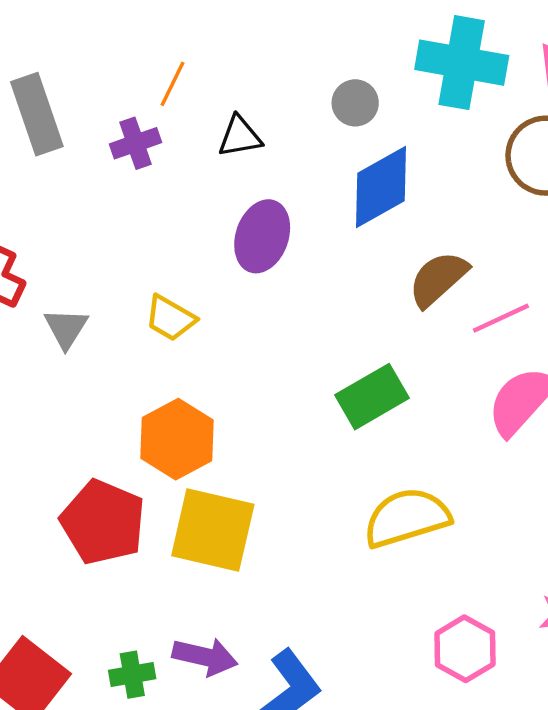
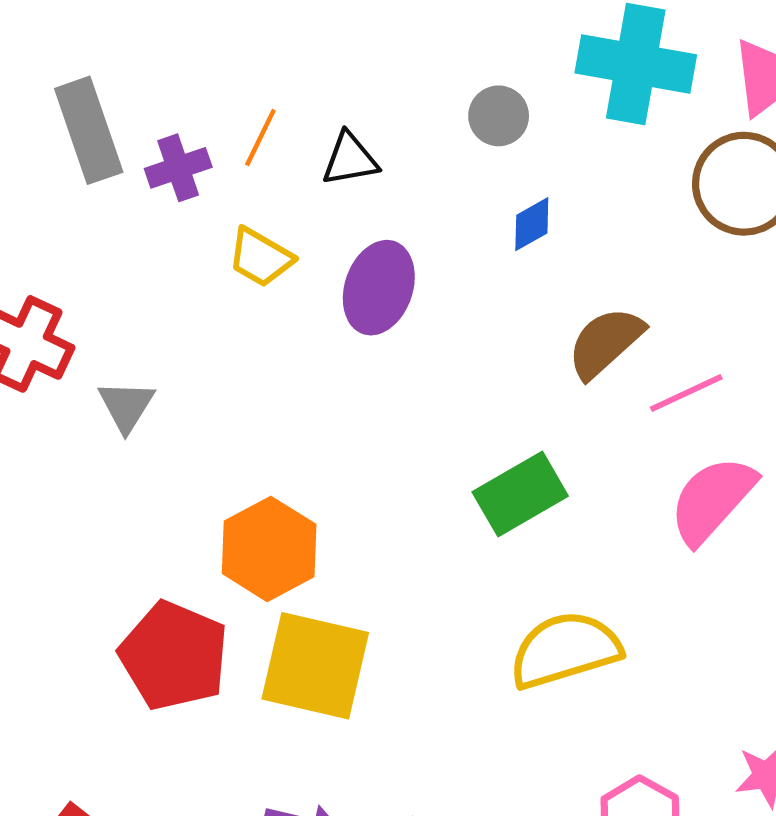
orange line: (173, 84) -> (260, 138), moved
purple cross: (136, 143) -> (178, 168), moved
blue diamond: (381, 187) -> (532, 224), size x0.5
yellow trapezoid: (170, 318) -> (260, 257), moved

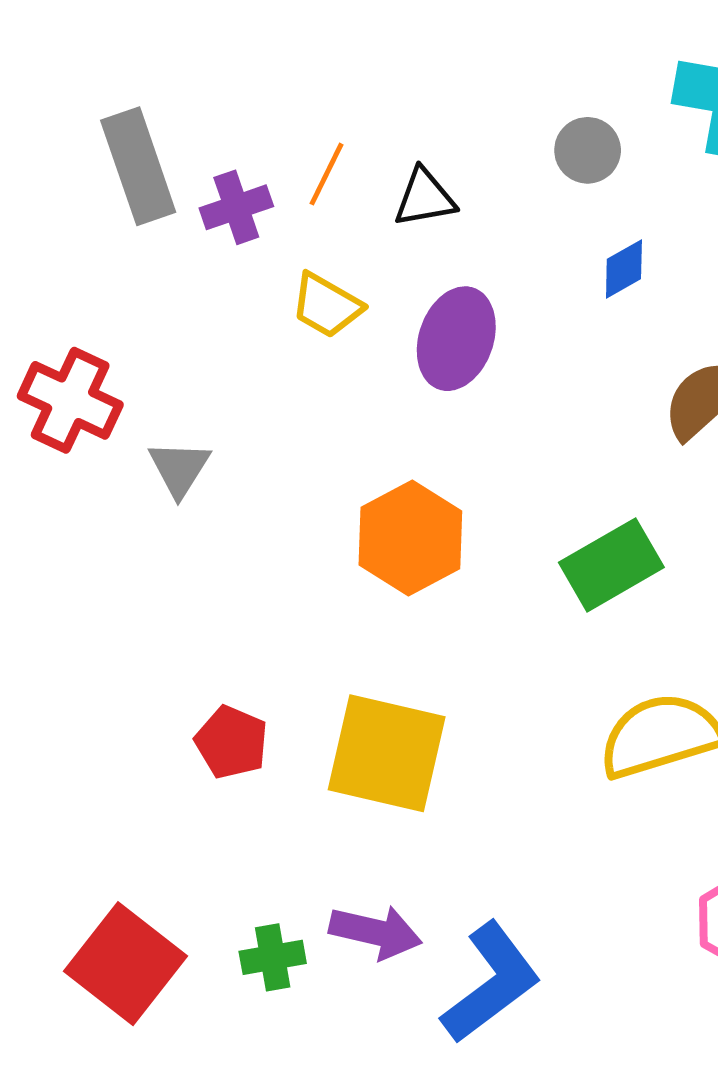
orange hexagon: (269, 549) -> (410, 538), moved
red pentagon: (174, 656) -> (232, 742), size x0.6

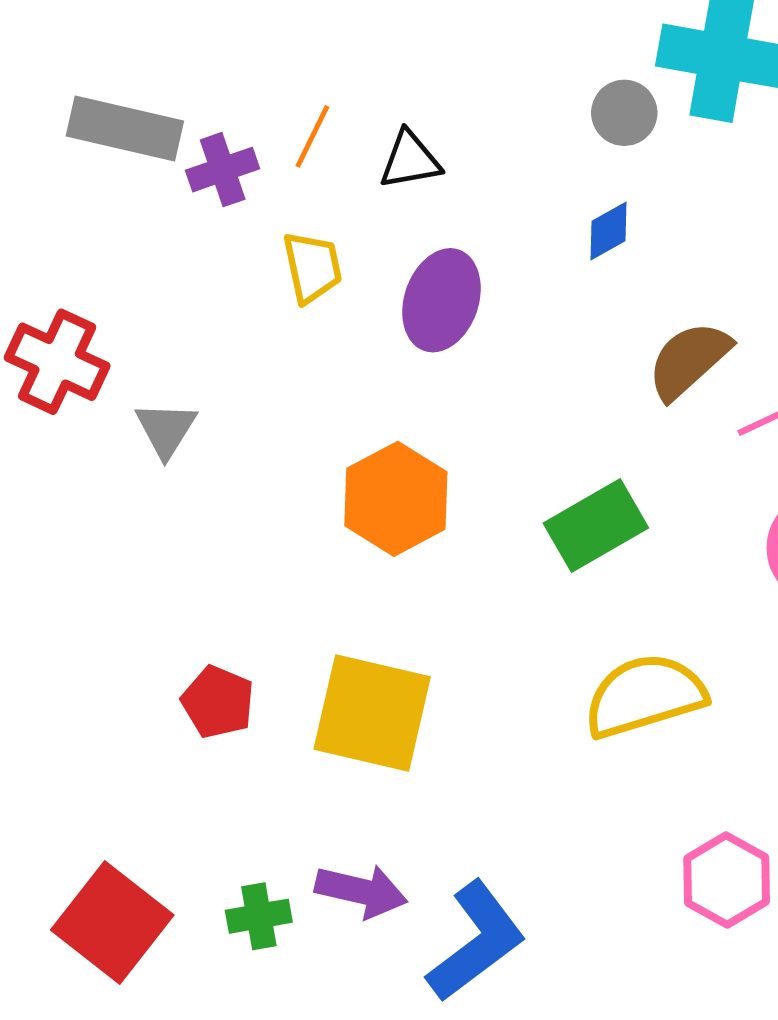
gray circle: (588, 150) -> (624, 113), moved
gray rectangle: (138, 166) -> (125, 129), turned -58
yellow trapezoid: (326, 305) -> (312, 267), turned -132

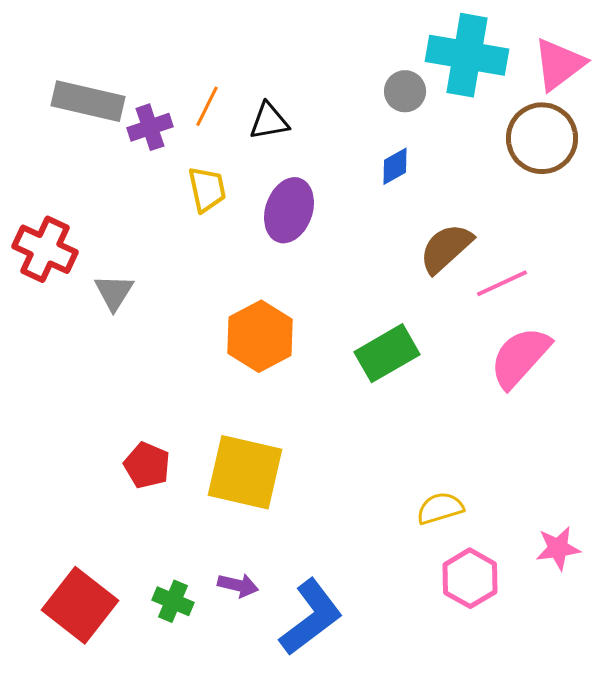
yellow semicircle: (645, 696) -> (440, 508), moved, size x0.6
purple arrow: (361, 891) -> (238, 585), size x0.7
green cross: (259, 916) -> (173, 601), turned 33

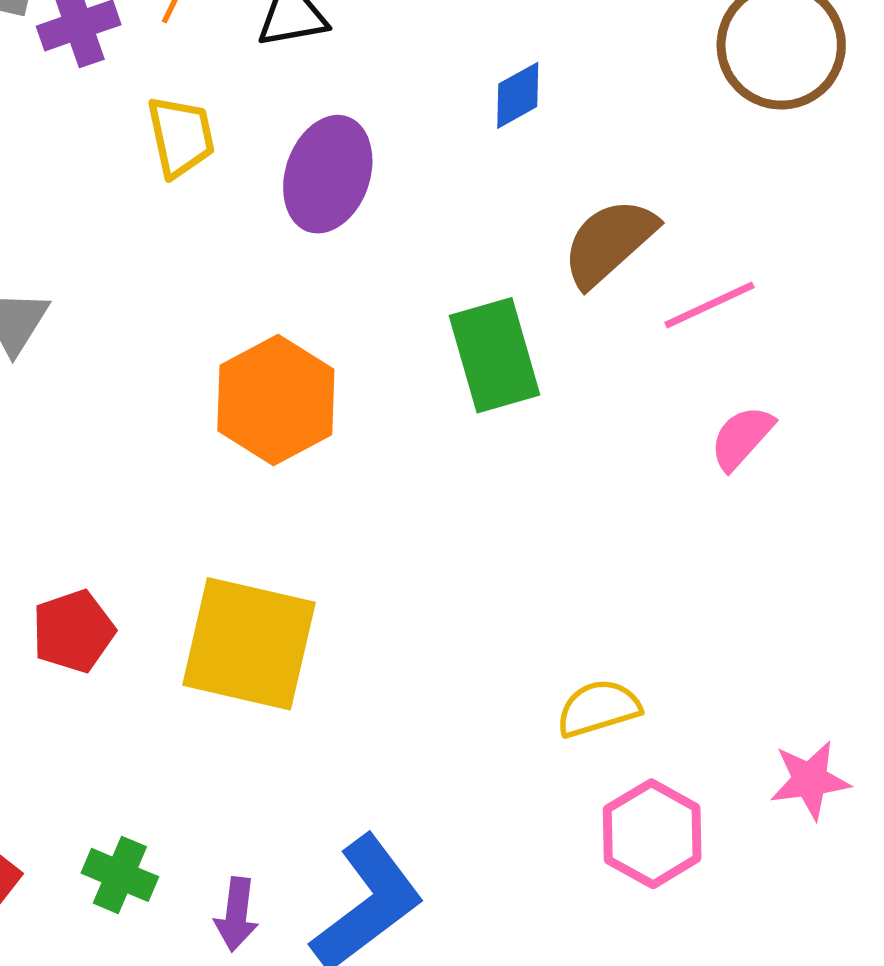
green rectangle: (387, 353) -> (494, 355), moved, turned -76
pink semicircle: (520, 357) -> (742, 438), size x0.6
red pentagon: (147, 465) -> (73, 631), turned 30
purple arrow: (238, 585) -> (236, 914), moved, turned 84

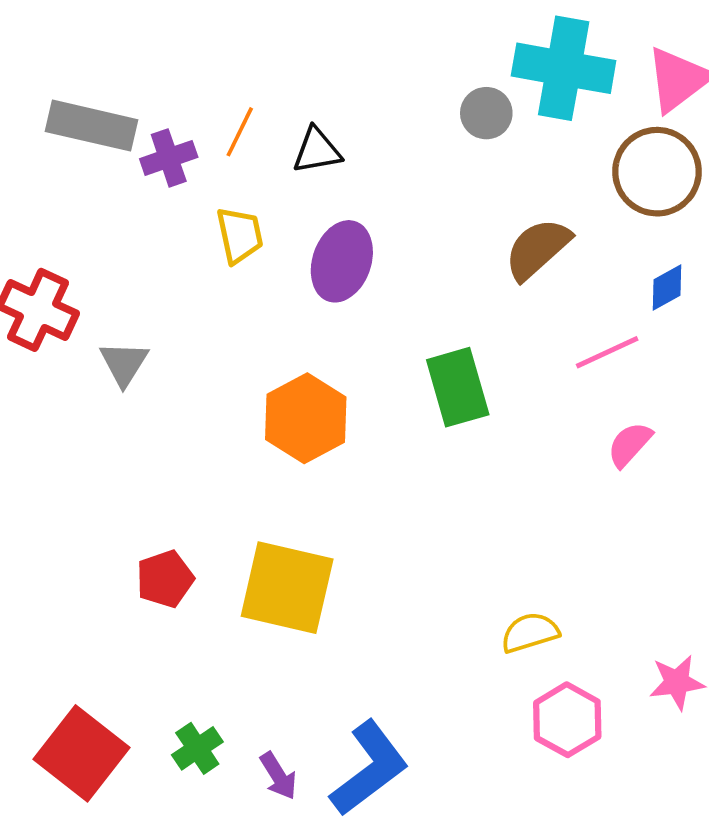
blue diamond: (518, 95) -> (667, 288), moved
brown semicircle: (609, 242) -> (537, 249), moved
green cross: (120, 875) -> (197, 748), turned 33
purple arrow: (236, 914) -> (278, 776), turned -39

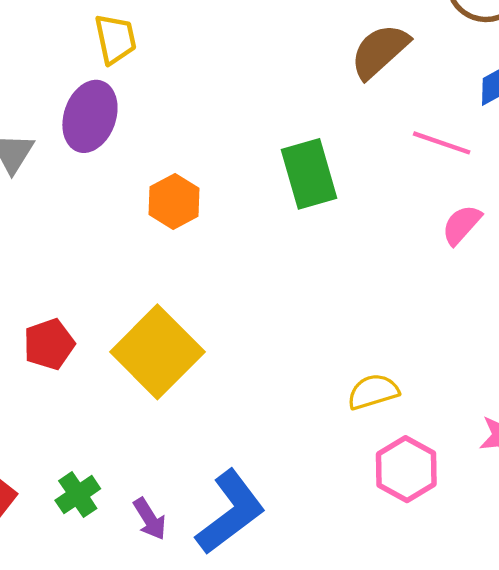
purple ellipse: (342, 261) -> (90, 116), moved
pink line: (607, 352) -> (442, 143), turned 44
orange hexagon: (306, 418) -> (174, 201), size x0.7
yellow square: (287, 588) -> (157, 352), turned 32

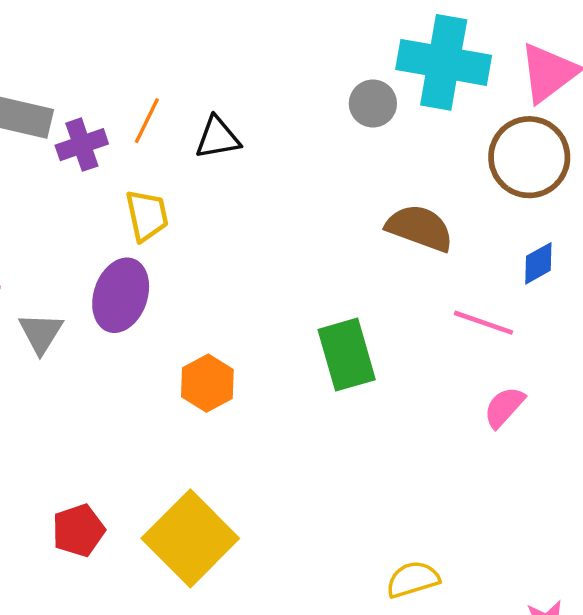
brown semicircle: (380, 51) -> (420, 228), turned 62

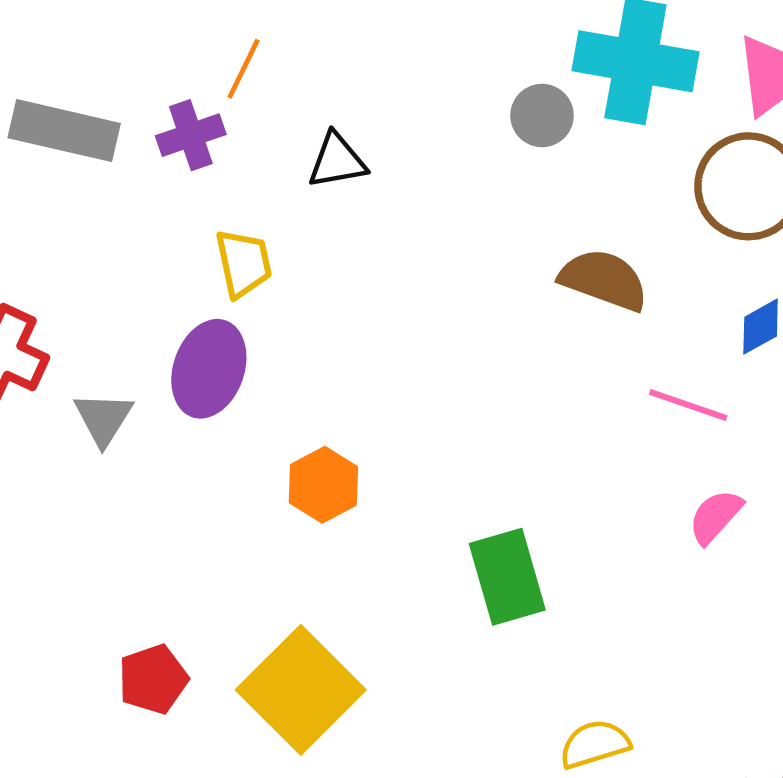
orange line: (147, 121) -> (244, 69), moved
purple cross: (82, 145) -> (191, 135), moved
green rectangle: (347, 355) -> (507, 577), moved

